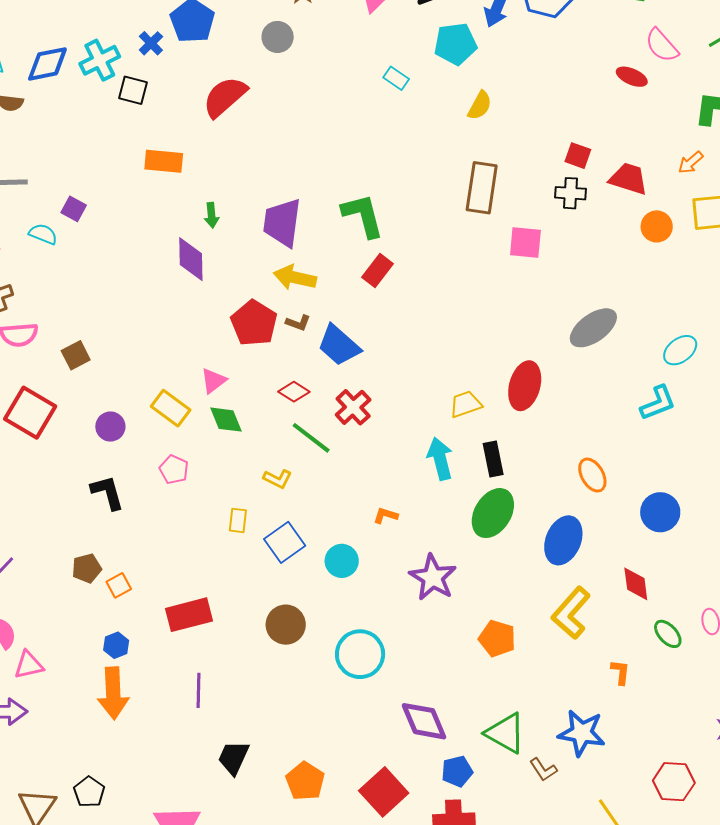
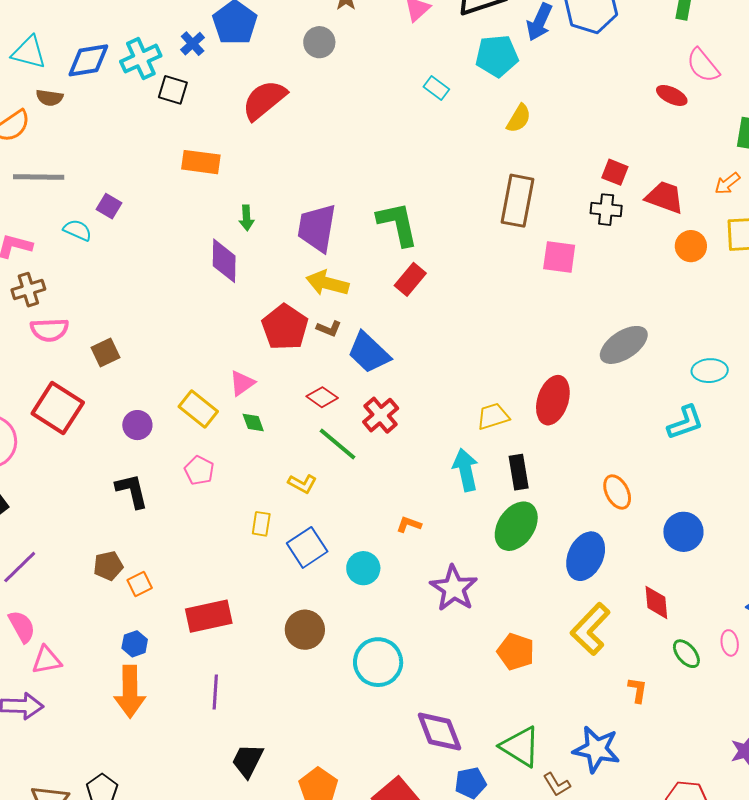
cyan ellipse: (680, 350) -> (710, 371), turned 32
green diamond: (226, 420) -> (253, 423), size x0.7

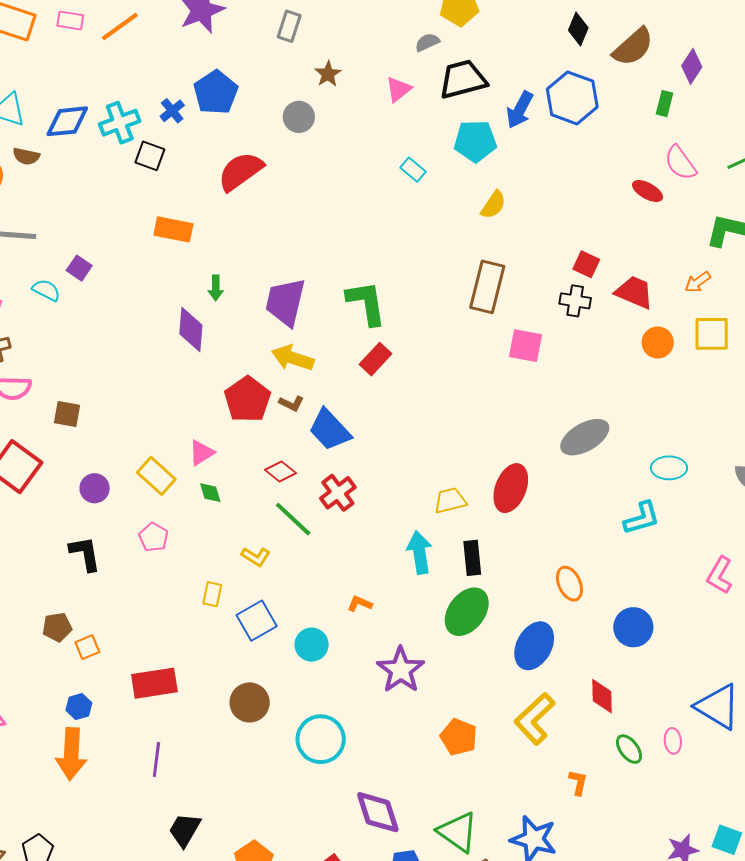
brown square: (105, 352) -> (67, 414), turned 32

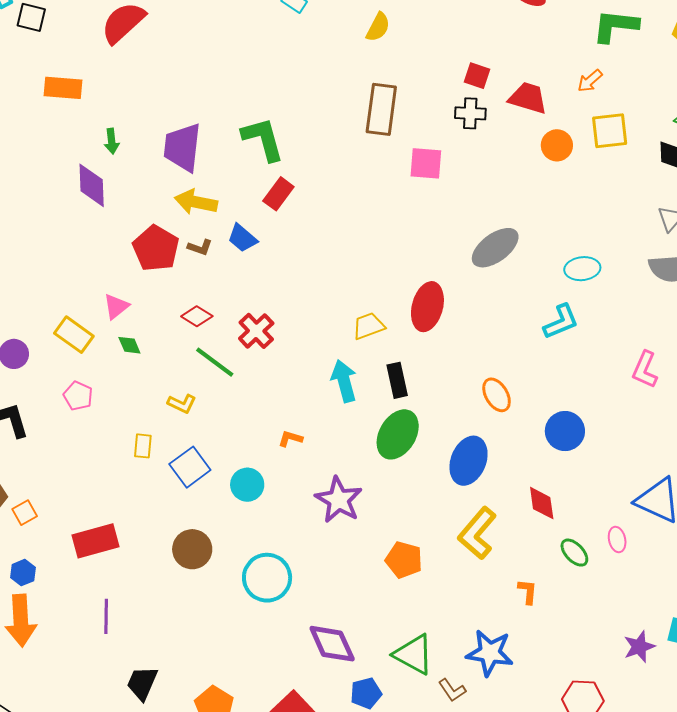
blue trapezoid: (330, 430) -> (242, 238), moved, size x0.7

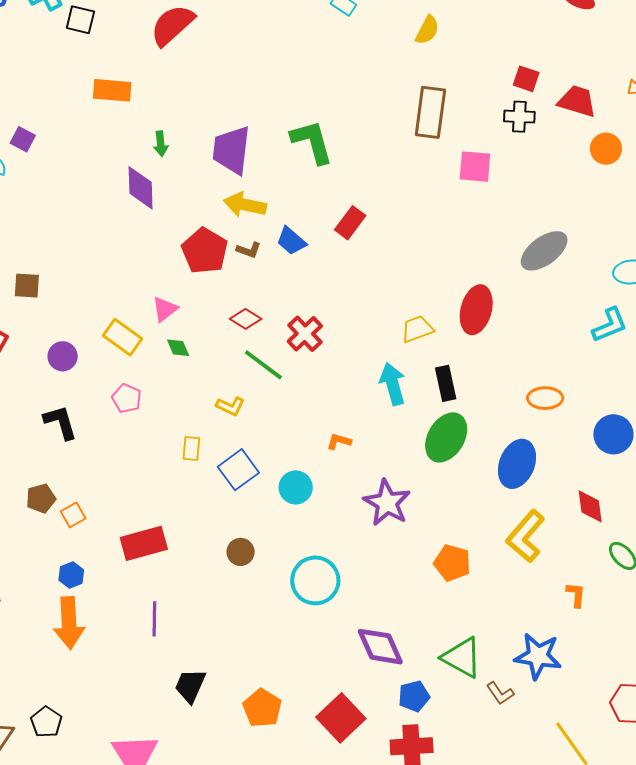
red rectangle: (278, 194) -> (350, 223), moved
orange ellipse: (497, 395) -> (545, 398), turned -60
brown circle: (192, 549) -> (241, 552), size x0.7

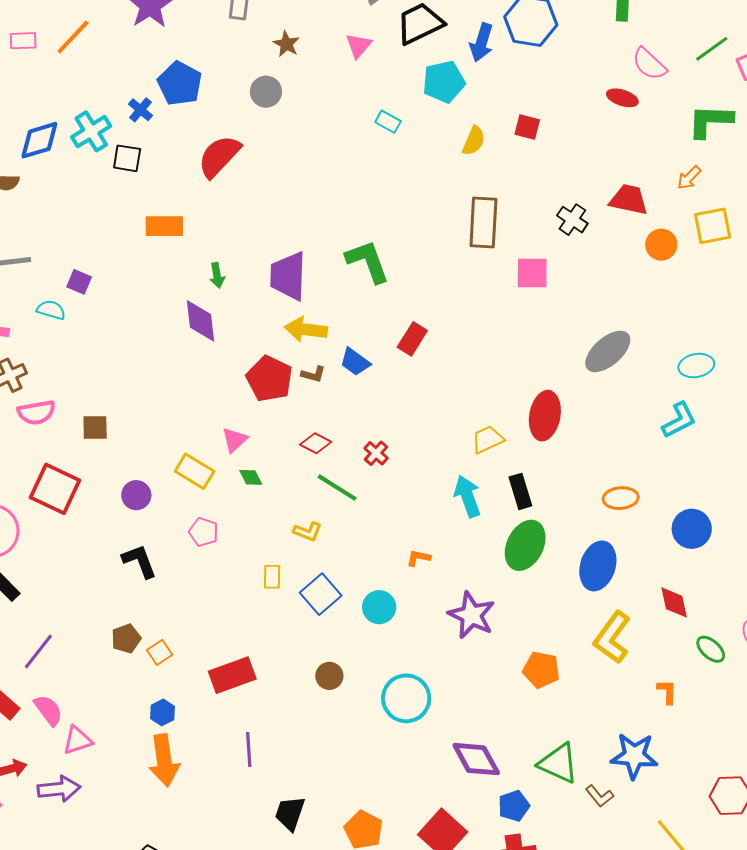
red square: (526, 79) -> (527, 127), moved
black cross: (519, 117) -> (572, 220), turned 36
red cross: (305, 334) -> (376, 453), size x0.7

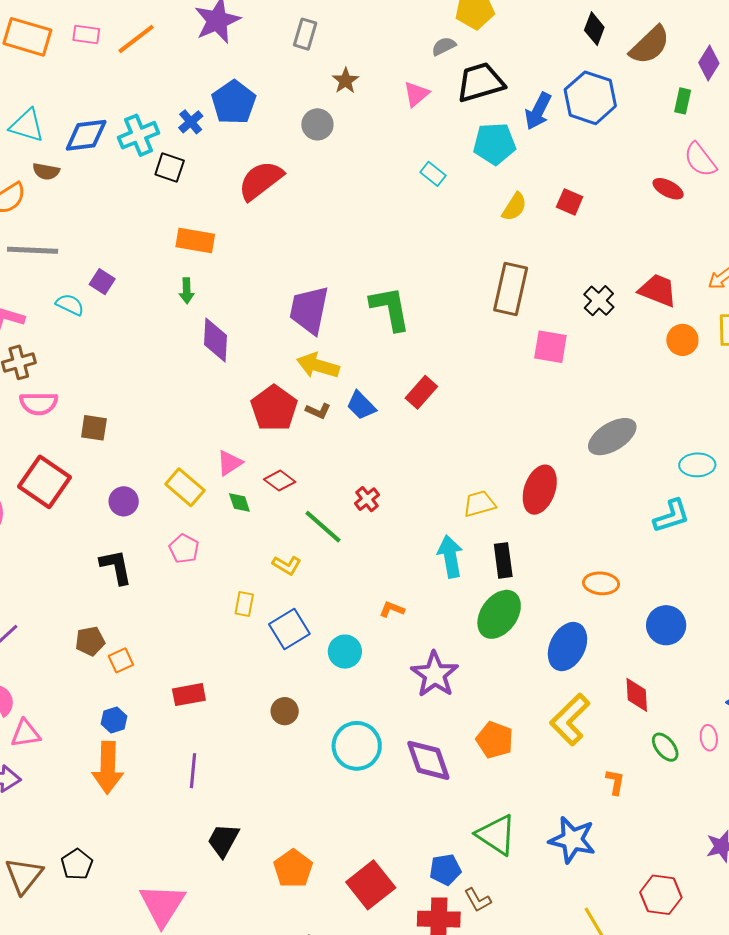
green arrow: (217, 275) -> (187, 291), moved
red diamond: (316, 443) -> (280, 481), moved
red rectangle: (232, 675) -> (189, 695), size x0.7
purple diamond: (476, 759) -> (428, 760), moved
brown L-shape: (600, 796) -> (478, 900), moved

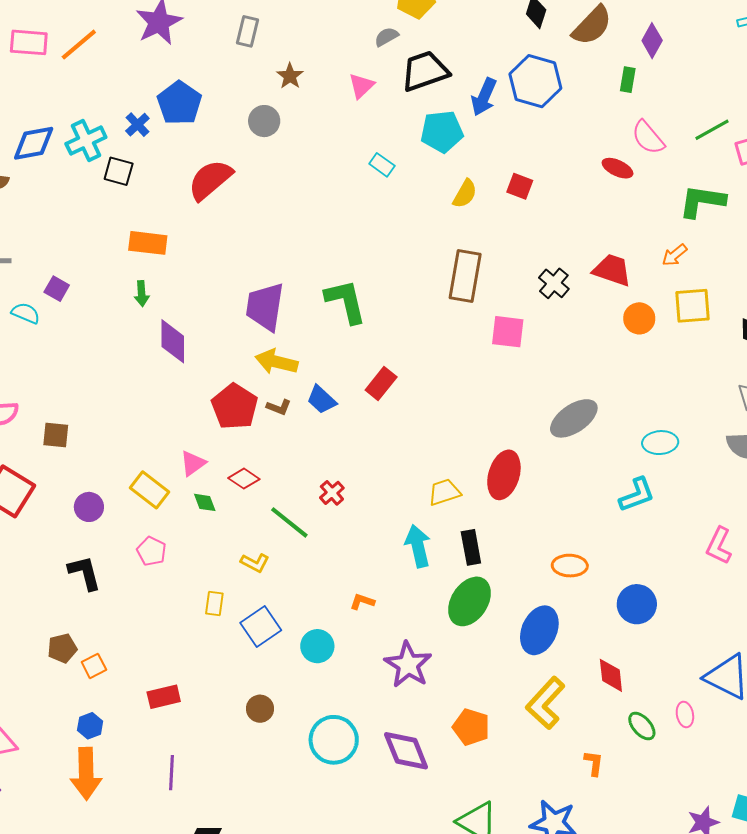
pink rectangle: (86, 34) -> (29, 42), size x1.4

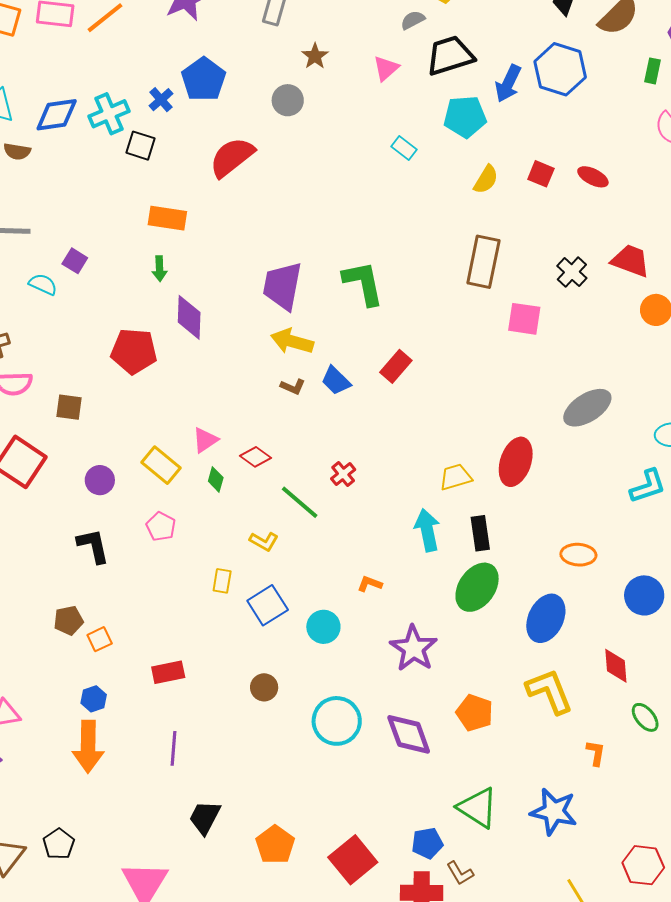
red ellipse: (617, 168) -> (593, 177), moved
red pentagon: (235, 407) -> (134, 351), moved, turned -30
green diamond: (205, 502) -> (216, 479), turned 35
yellow L-shape: (545, 703) -> (550, 691), turned 114

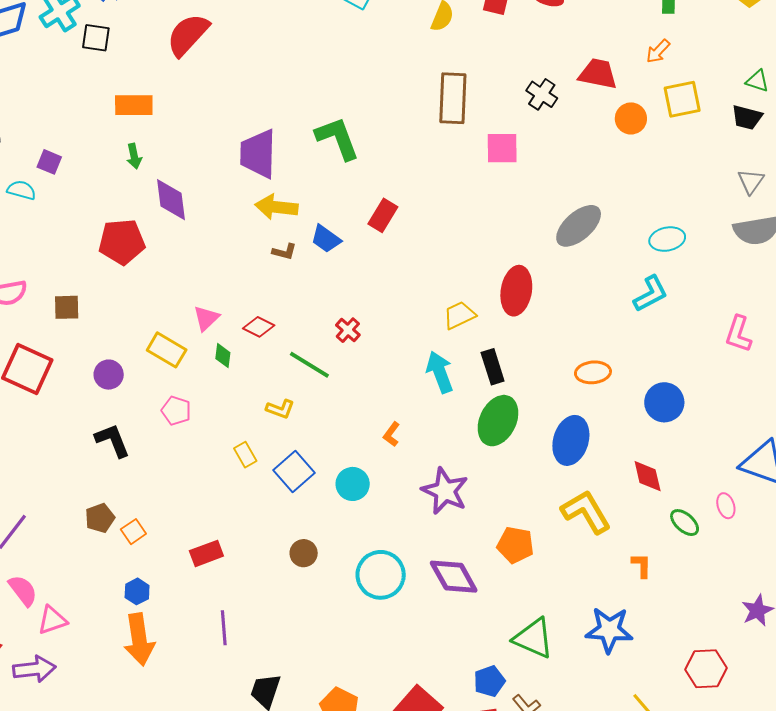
yellow rectangle: (222, 581) -> (245, 455), turned -30
orange L-shape: (370, 584) -> (391, 434), turned -65

